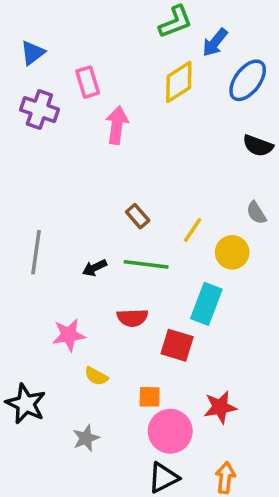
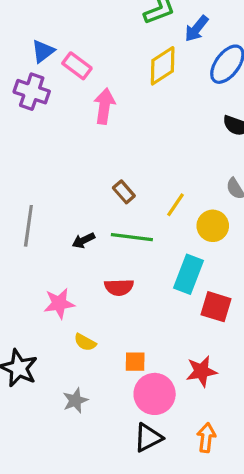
blue triangle: (33, 53) -> (43, 51), moved
pink rectangle: (88, 82) -> (77, 66), turned -36
red square: (177, 345) -> (216, 307), moved

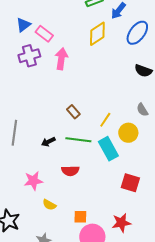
purple cross: (32, 92) -> (29, 56), moved, turned -35
cyan rectangle: (188, 274) -> (108, 149), moved, turned -50

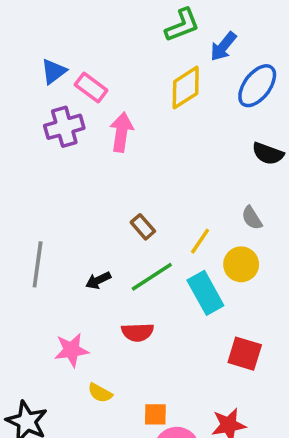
gray semicircle: (142, 110) -> (252, 218), moved
green line: (78, 140) -> (152, 277), turned -40

